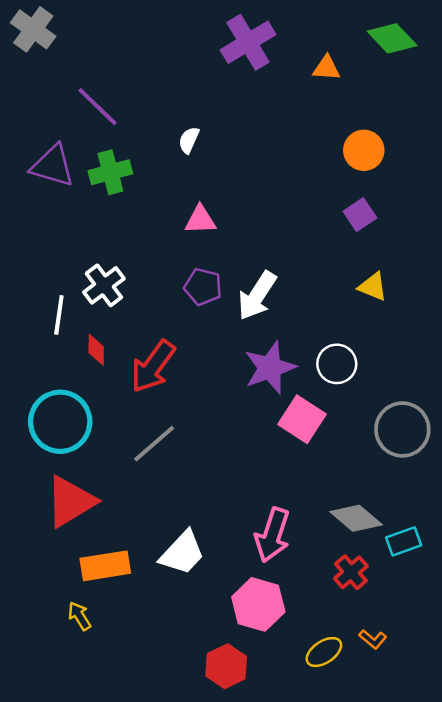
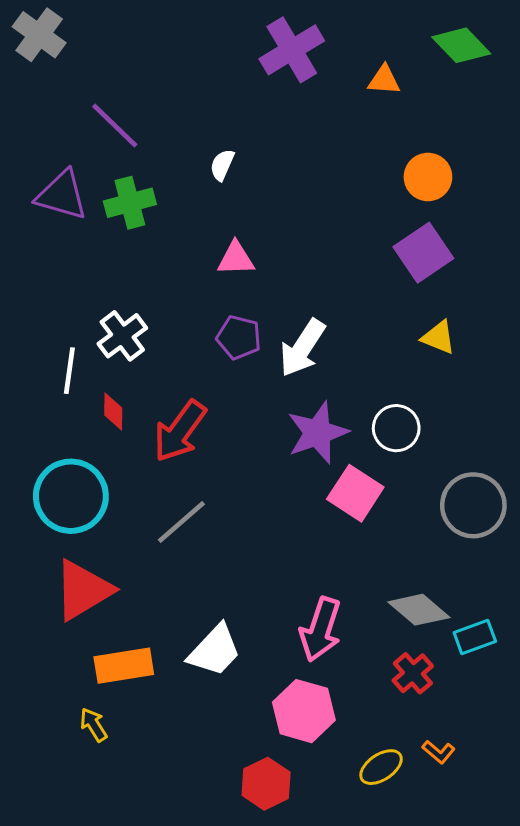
purple square: (360, 215) -> (423, 253), size x1.5

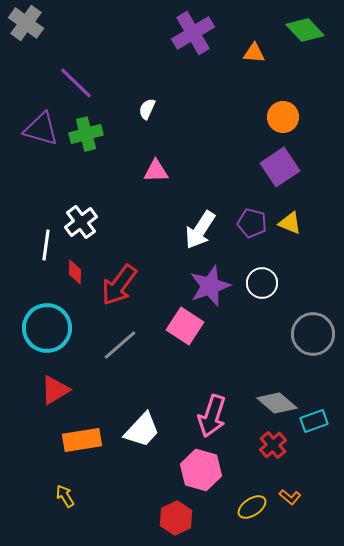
purple pentagon: (239, 337) -> (252, 223), moved
pink square: (355, 493) -> (185, 326), moved
red triangle: (83, 590) -> (55, 390), size x0.7
yellow arrow: (94, 725) -> (65, 496), moved

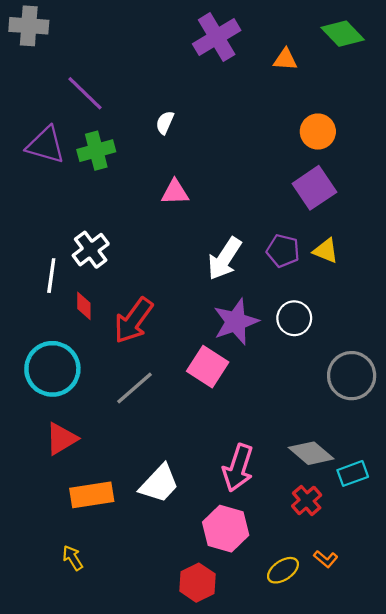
gray cross: (26, 23) -> (29, 26), turned -32

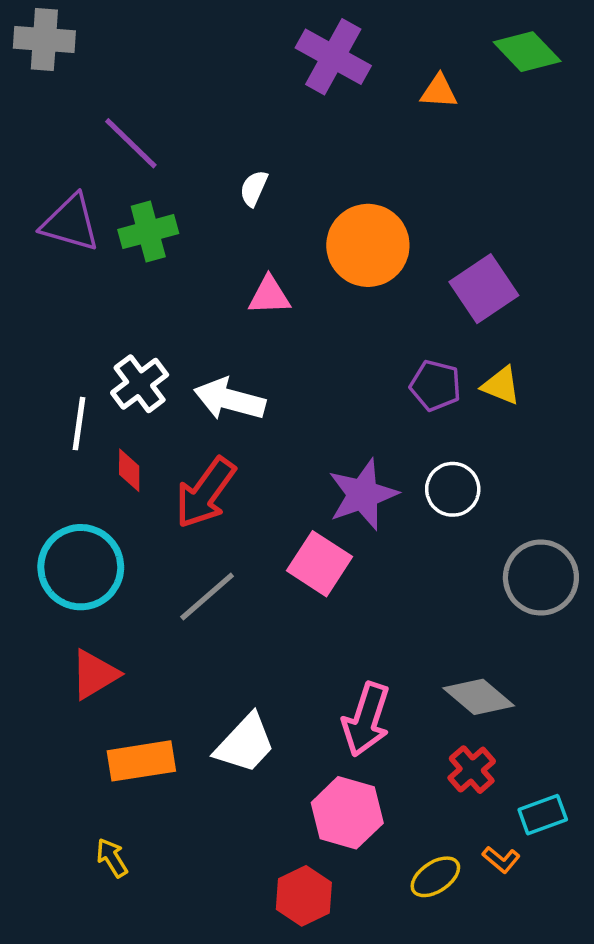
purple cross: (217, 37) -> (333, 57), turned -30
orange circle: (318, 132) -> (368, 245), moved, size x1.5
white arrow: (224, 259) -> (230, 399), moved, turned 72
cyan rectangle: (353, 473) -> (543, 815), moved

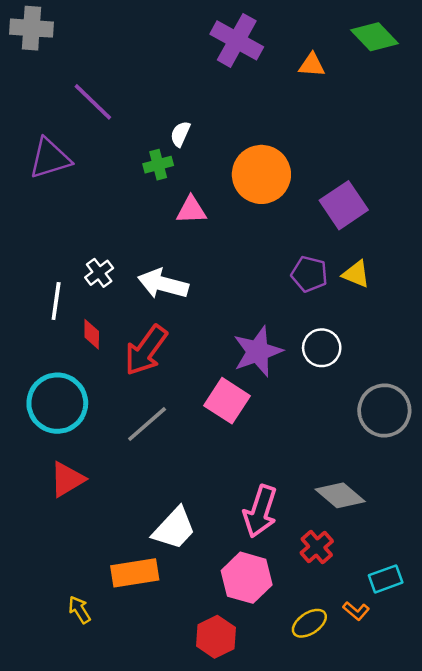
purple triangle: (70, 223) -> (50, 158), turned -33
green cross: (148, 232) -> (158, 165), moved, size x0.7
white cross: (140, 384) -> (99, 273), size x0.7
orange rectangle: (141, 761) -> (135, 573), moved
red cross: (472, 770) -> (317, 547), moved

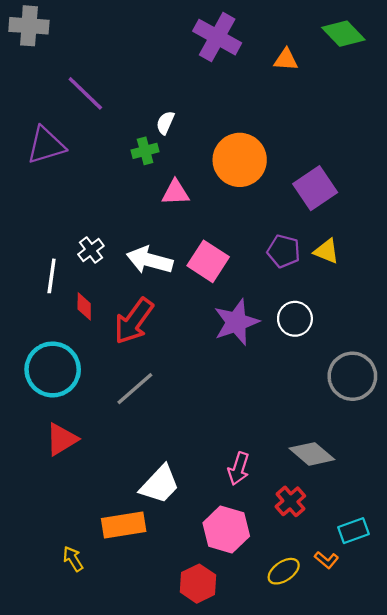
pink square: (227, 401) -> (208, 261), moved
pink arrow: (260, 511) -> (239, 469), size x0.7

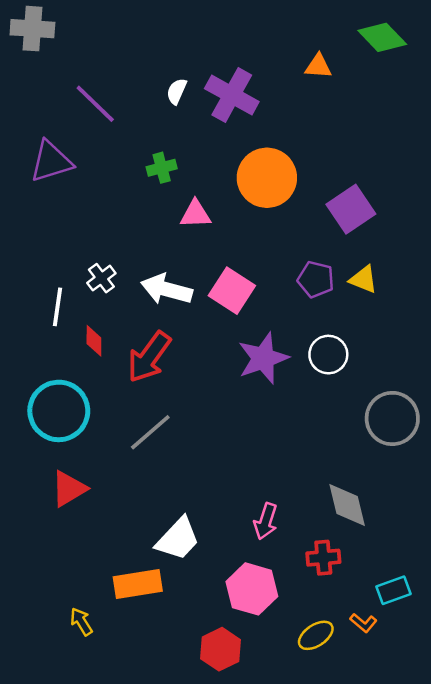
purple cross: (217, 37) -> (232, 95), moved
white semicircle: (165, 123) -> (177, 91), moved
gray diamond: (312, 454) -> (347, 505), turned 36
red cross: (290, 501) -> (323, 558), turned 36

